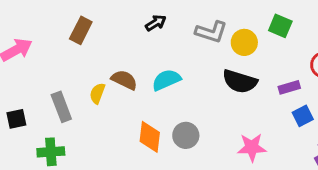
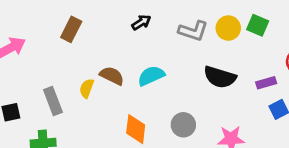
yellow circle: (244, 42) -> (228, 28), moved
gray circle: (186, 135) -> (183, 125), moved

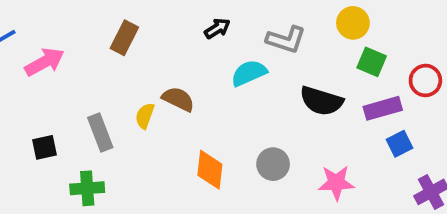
green square: (258, 25) -> (372, 62), moved
yellow circle: (228, 28) -> (353, 23), moved
cyan semicircle: (151, 76) -> (249, 73), moved
purple rectangle: (266, 83) -> (383, 108), size x1.4

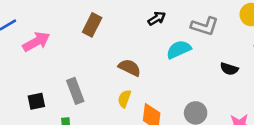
black semicircle: (321, 101) -> (229, 69), size x0.6
yellow semicircle: (145, 116) -> (124, 99), moved

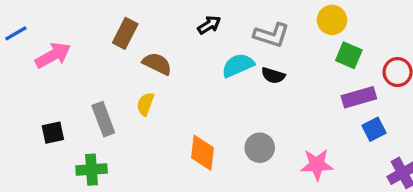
brown semicircle: (130, 68) -> (157, 64), moved
black semicircle: (229, 69) -> (273, 75), moved
yellow semicircle: (124, 99) -> (145, 104), moved

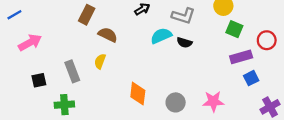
pink arrow: (53, 55) -> (30, 42), moved
gray circle: (260, 148) -> (176, 102), moved

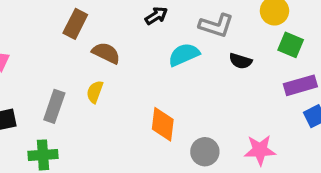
black semicircle: (184, 42) -> (240, 61), moved
gray rectangle: (72, 71) -> (54, 106), turned 40
orange diamond: (138, 94) -> (163, 124), moved

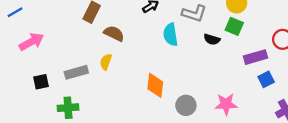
green square: (291, 45) -> (234, 26), moved
cyan semicircle: (184, 55) -> (171, 35), turned -75
gray rectangle: (54, 106) -> (76, 72), turned 55

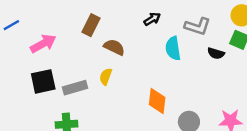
pink arrow: (31, 42) -> (43, 44), moved
black square: (41, 82) -> (43, 81), moved, size x1.5

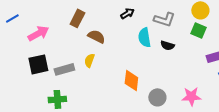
black semicircle: (216, 53) -> (167, 45), moved

